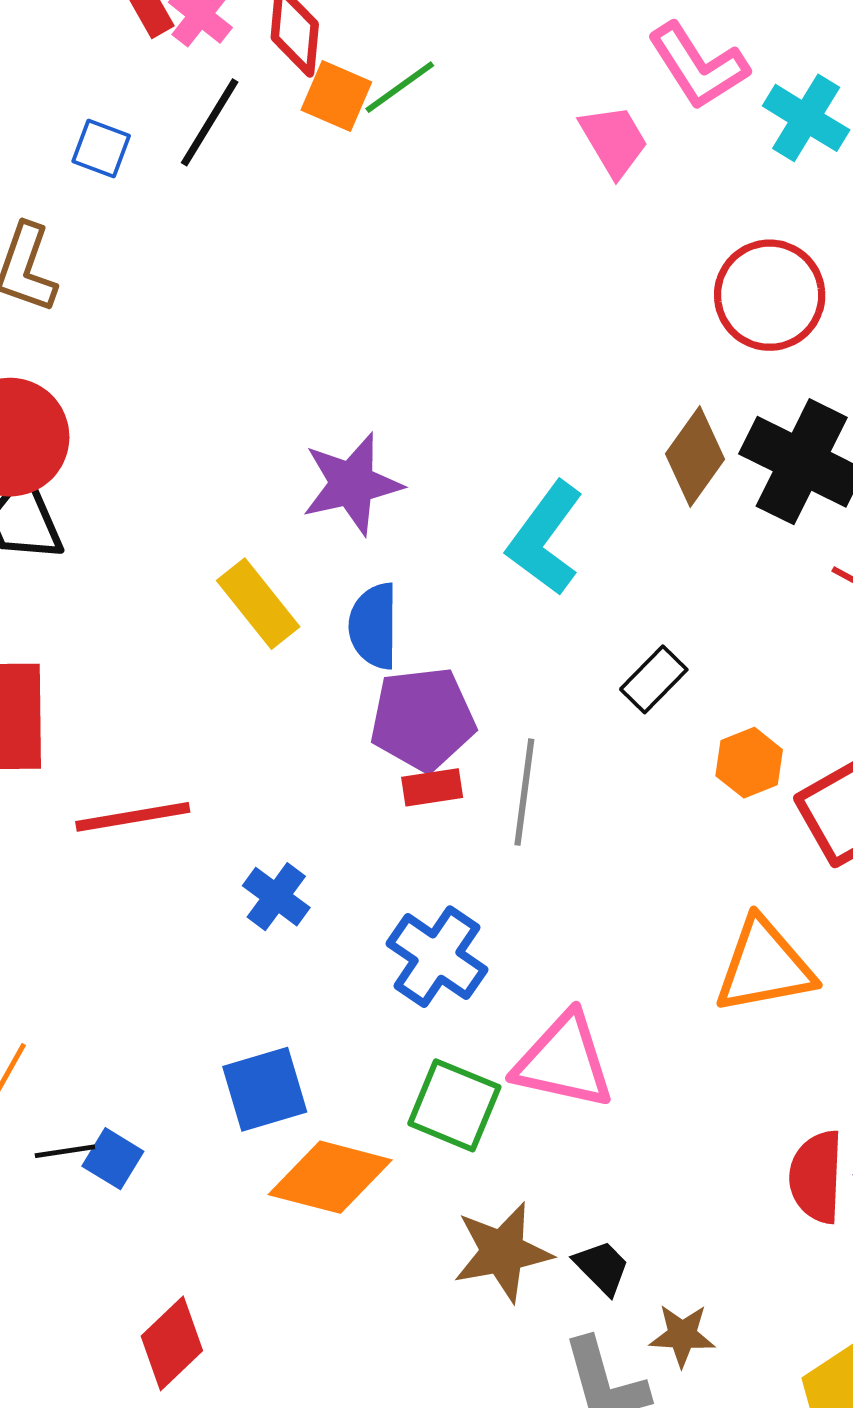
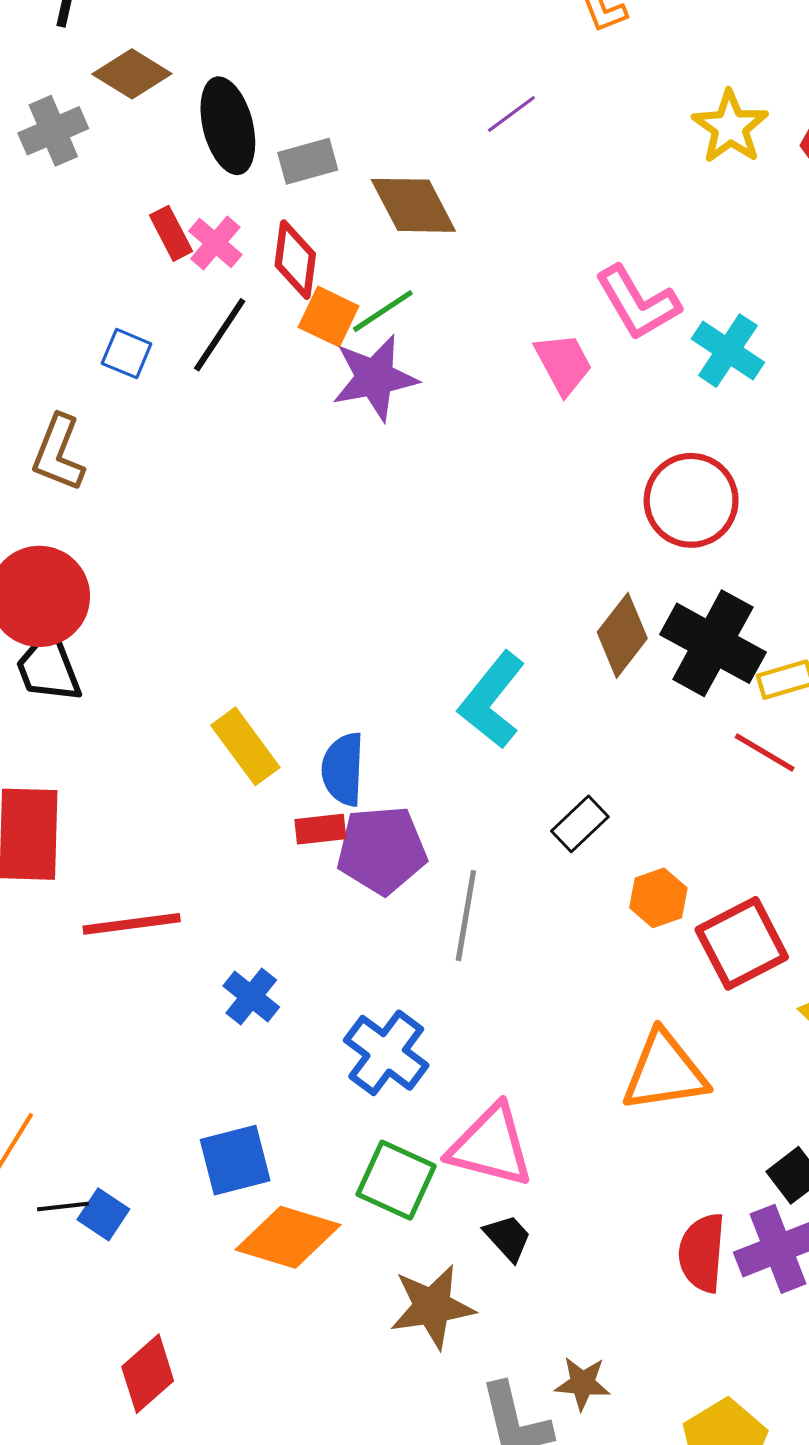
purple star: (352, 484) -> (375, 378), moved
red rectangle: (432, 787) -> (320, 829), moved
black trapezoid: (602, 1267) -> (508, 1238), moved

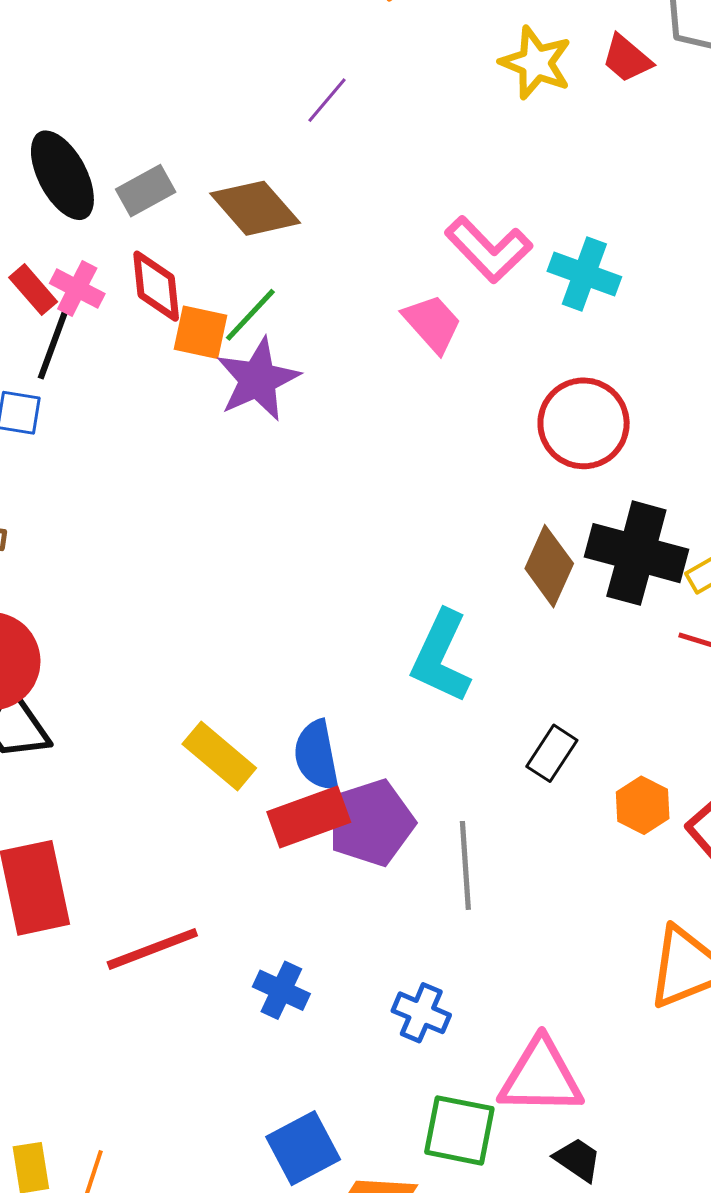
black line: (220, 335) -> (55, 340), moved
red rectangle: (320, 829) -> (309, 817), size x1.6
blue cross: (386, 1053) -> (421, 1013), size x0.7

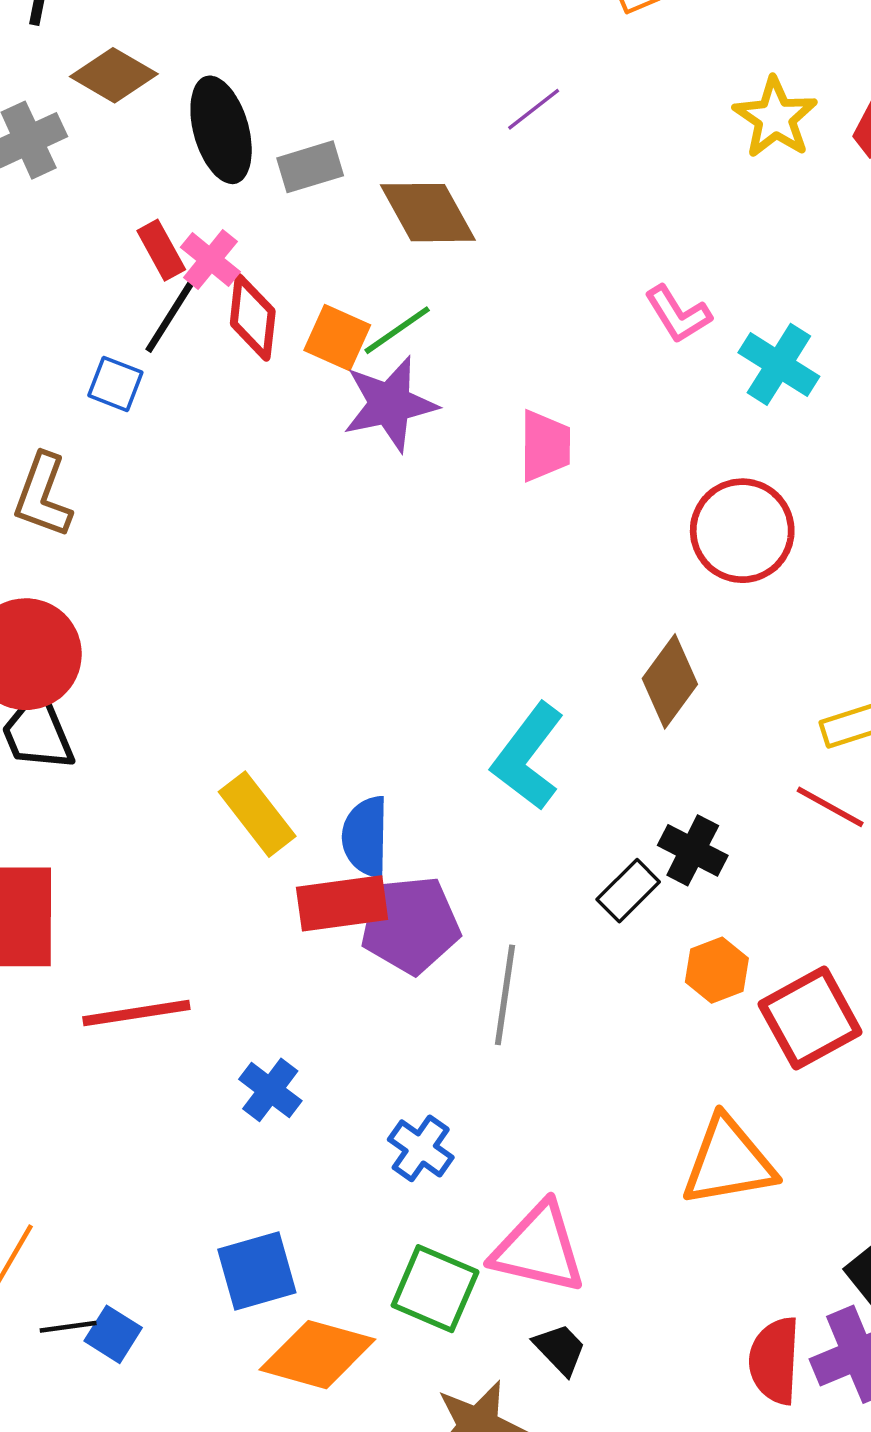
pink L-shape: (488, 249) -> (678, 314), size x0.7
red diamond: (156, 286) -> (253, 317), moved
pink trapezoid: (432, 323) -> (545, 446), moved, turned 30
black cross: (636, 553) -> (693, 850), moved, size x0.6

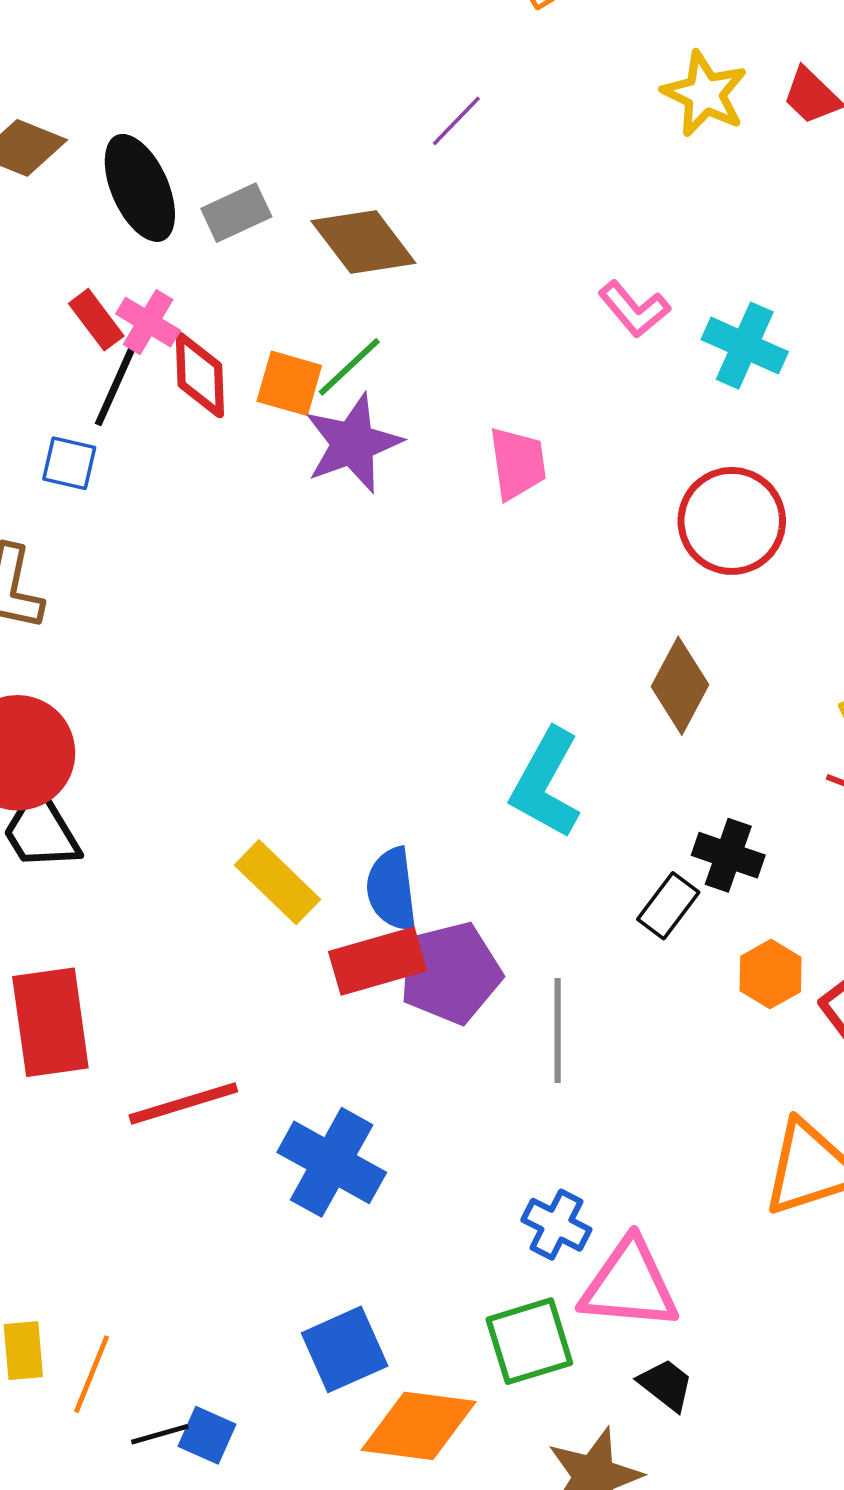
blue cross: (270, 1090) -> (332, 1162), size x1.6
blue cross: (421, 1148) -> (556, 1225), moved
green square: (435, 1289) -> (529, 1341), turned -32

